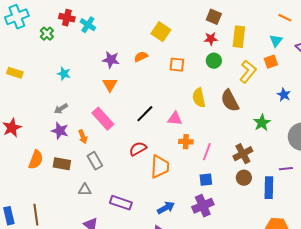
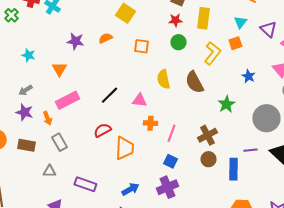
orange triangle: (110, 85) -> (59, 69), moved
pink rectangle: (103, 119) -> (67, 100), turned -75
blue square: (206, 180) -> (170, 161), turned 32

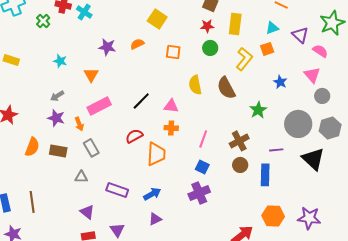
cyan triangle: (240, 22) -> (272, 28), turned 32
orange cross: (150, 123) -> (171, 128), moved
purple line: (250, 150) -> (276, 150), moved
blue arrow: (130, 189) -> (152, 194), moved

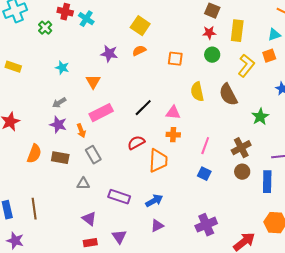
yellow square: (157, 19) -> (140, 26), moved
purple cross: (199, 193) -> (206, 225), moved

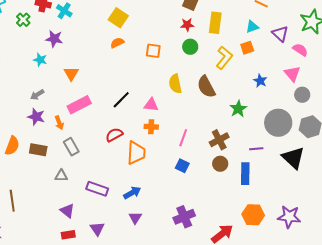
purple star: (109, 54) -> (54, 39), moved
purple triangle: (157, 226) -> (135, 218), turned -32

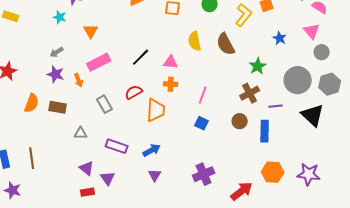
brown cross: (219, 140) -> (250, 93), moved
gray rectangle: (71, 147) -> (105, 104), moved
purple triangle: (97, 229) -> (108, 178), moved

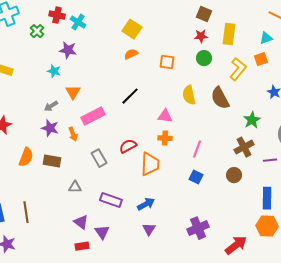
orange triangle: (91, 31) -> (73, 92), moved
black line: (141, 57) -> (130, 96), moved
blue rectangle: (265, 131) -> (267, 198), moved

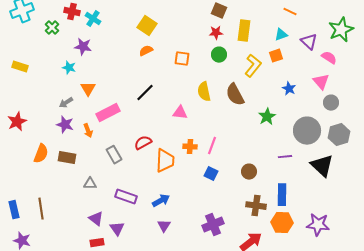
orange cross: (165, 138) -> (190, 147), moved
brown cross: (244, 147) -> (256, 206), moved, turned 36

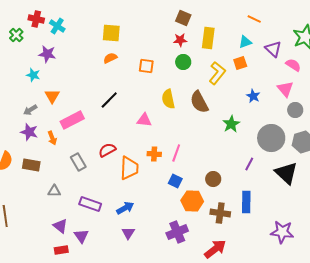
yellow square: (147, 26) -> (111, 33), turned -30
purple line: (285, 157) -> (249, 164), turned -56
orange hexagon: (282, 223) -> (192, 201), moved

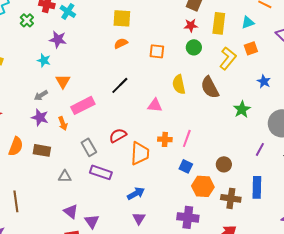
cyan triangle: (245, 42) -> (248, 22), moved
purple rectangle: (90, 204) -> (101, 172), moved
purple cross: (177, 232) -> (188, 217), turned 30

